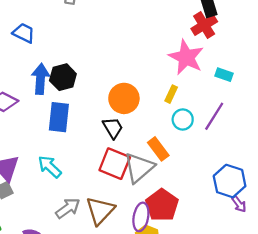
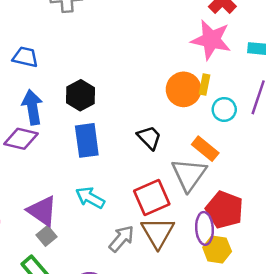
blue arrow: (40, 79) -> (32, 107), moved
orange circle: (124, 98) -> (184, 89), moved
red square: (115, 164) -> (152, 198), moved, turned -32

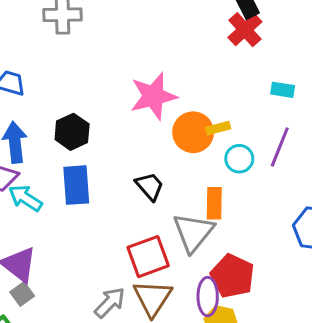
pink star: (211, 40) -> (153, 96), moved, turned -30
yellow rectangle: (205, 85) -> (218, 128), turned 60
orange rectangle: (205, 149) -> (214, 203), turned 48
cyan arrow: (90, 198) -> (25, 198), moved

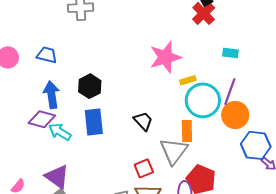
pink star: (153, 96) -> (165, 57), moved
orange circle: (193, 132) -> (235, 115), moved
cyan circle: (239, 159) -> (203, 100), size x1.8
red square: (148, 257) -> (144, 168), size x0.7

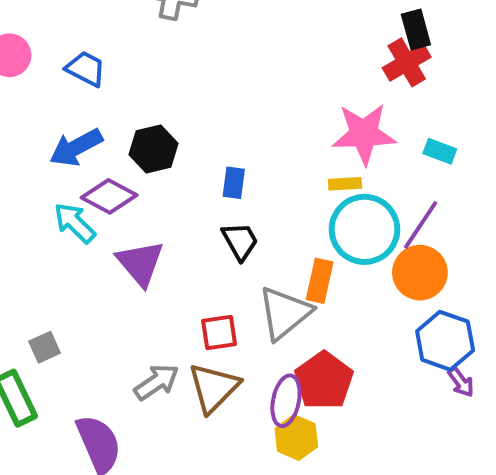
pink star: (165, 57) -> (364, 134), moved
blue arrow: (52, 95) -> (76, 147), turned -124
purple diamond: (42, 119) -> (109, 196), moved
blue rectangle: (94, 122) -> (234, 183), moved, size x0.6
purple triangle: (57, 177) -> (140, 263), moved

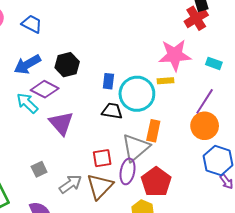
cyan circle: (364, 229) -> (137, 94), moved
black trapezoid: (240, 241) -> (112, 111), turned -50
gray square: (45, 347) -> (39, 169), moved
purple ellipse: (286, 401) -> (128, 171), moved

